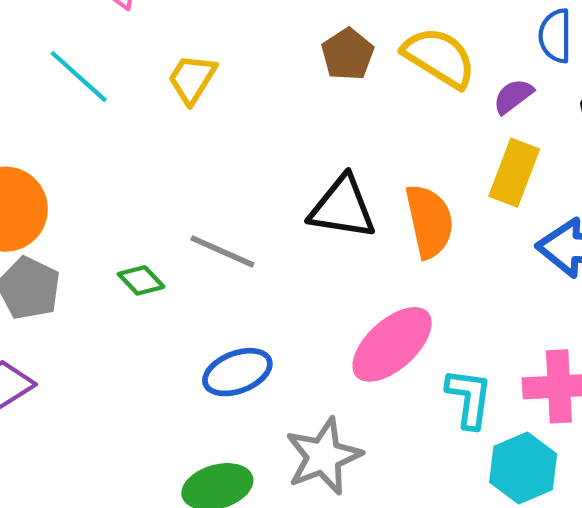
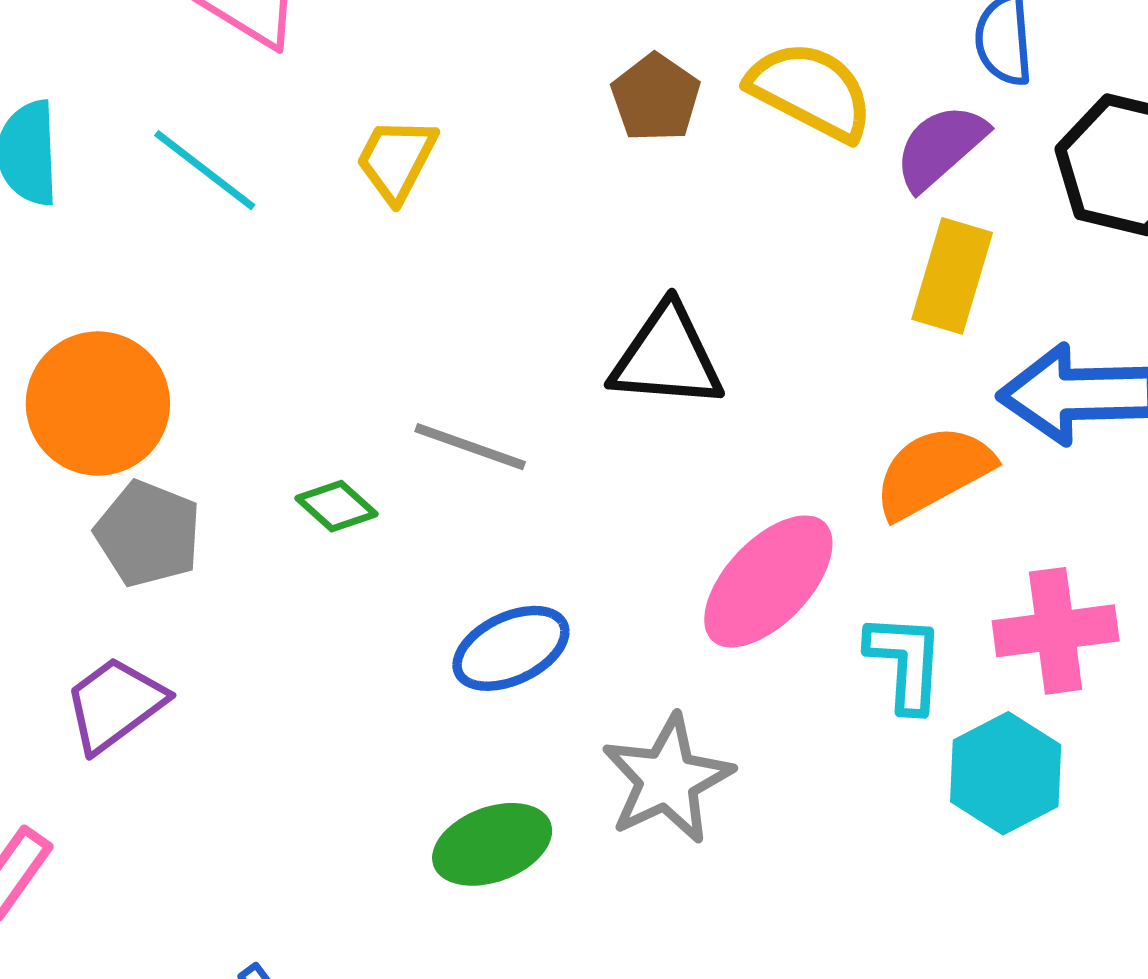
purple semicircle: (513, 96) -> (940, 147), size x1.4
orange semicircle: (429, 221) -> (933, 472), moved, turned -102

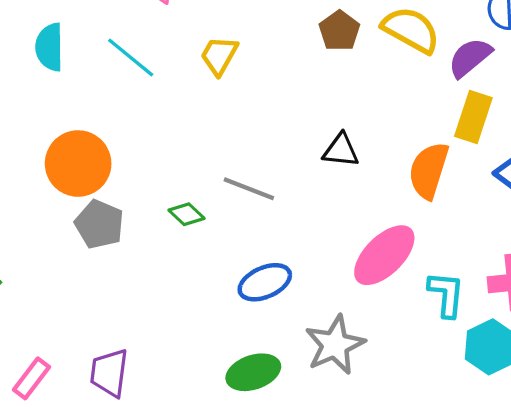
black triangle: (667, 357) -> (341, 150), size x0.7
orange semicircle: (933, 472) -> (429, 170), moved, turned -46
purple trapezoid: (115, 704) -> (109, 373), moved, turned -48

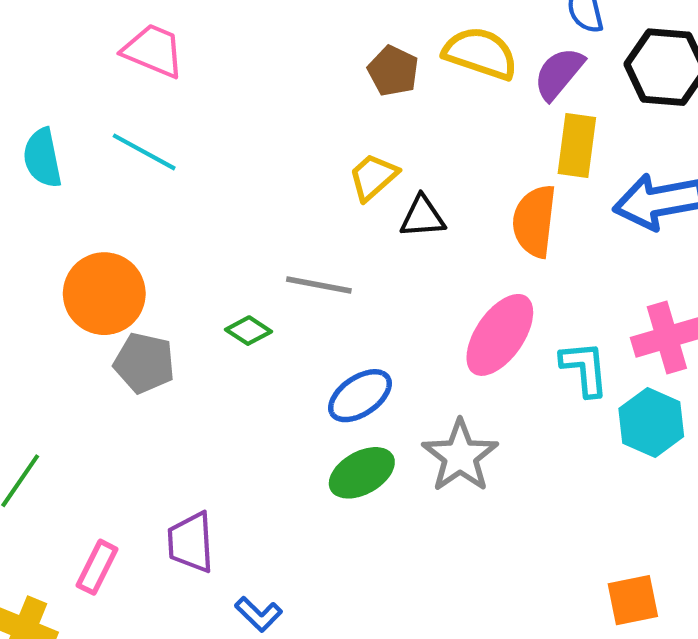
yellow trapezoid: (219, 56) -> (373, 177), moved, turned 30
green ellipse: (253, 372) -> (362, 473), moved

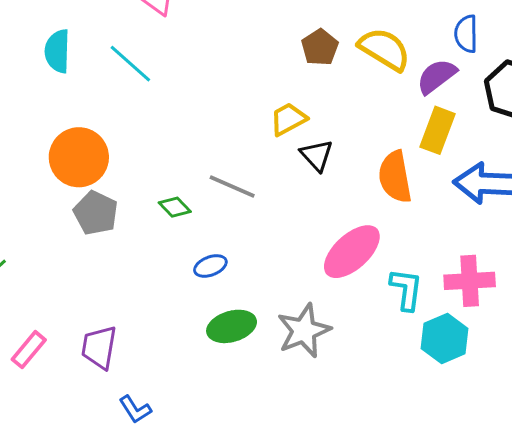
black triangle: (422, 217) -> (317, 155), turned 39
orange semicircle: (534, 221) -> (395, 177), turned -30
blue ellipse: (360, 396) -> (210, 266), moved, size x0.7

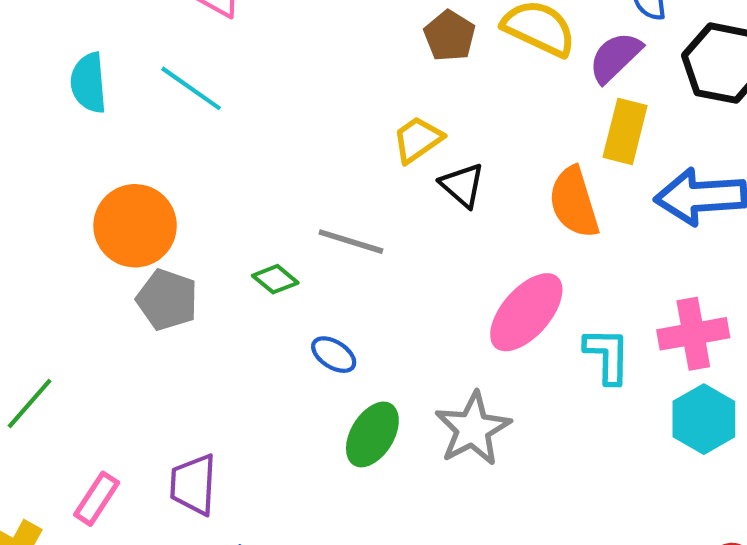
blue ellipse: (210, 266) -> (334, 355), turned 60
green ellipse: (232, 326) -> (372, 434), turned -36
cyan hexagon: (445, 338) -> (704, 419), moved

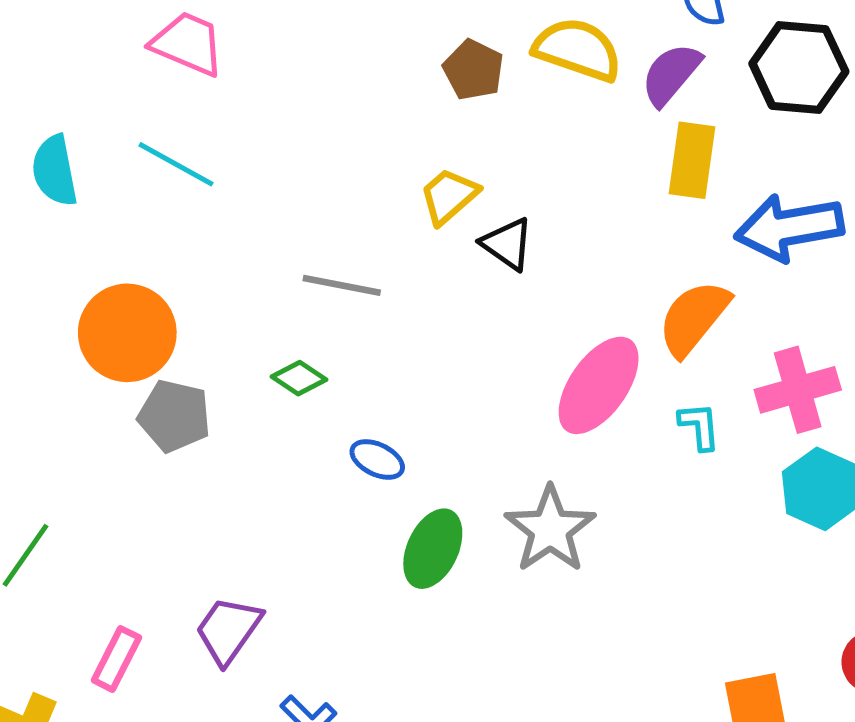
orange semicircle: (574, 202) -> (694, 318), moved, turned 62
gray line: (351, 242) -> (342, 285), moved
cyan L-shape: (607, 356) -> (699, 426), size x0.7
purple trapezoid: (193, 485) -> (228, 630), turned 38

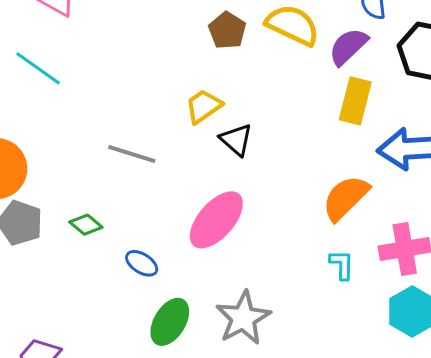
green diamond: (299, 378) -> (86, 225), moved
pink ellipse: (599, 385) -> (216, 220), moved

